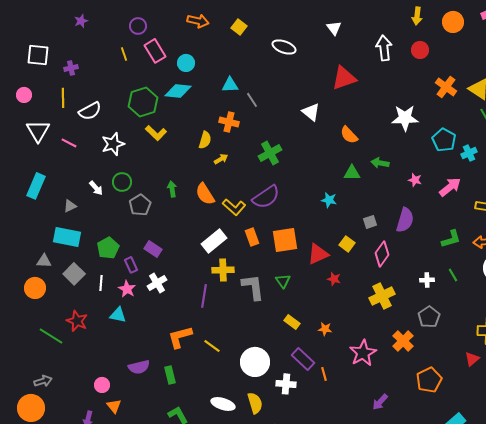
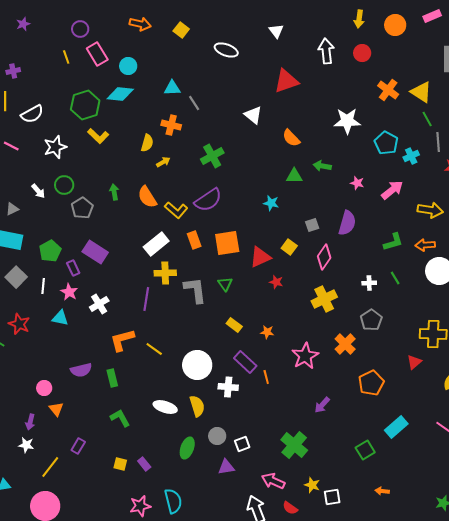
purple rectangle: (153, 249) -> (95, 252), size x1.4
white cross: (157, 283) -> (99, 304), moved

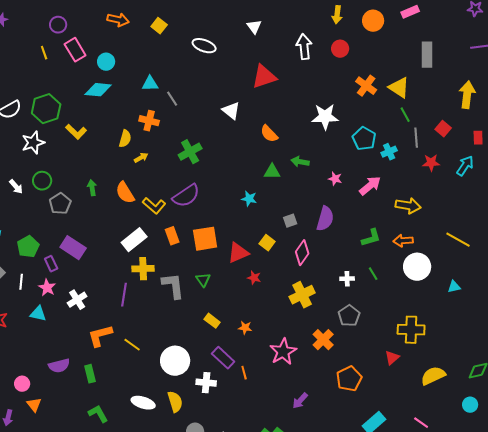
green hexagon: (85, 105) -> (46, 109), moved

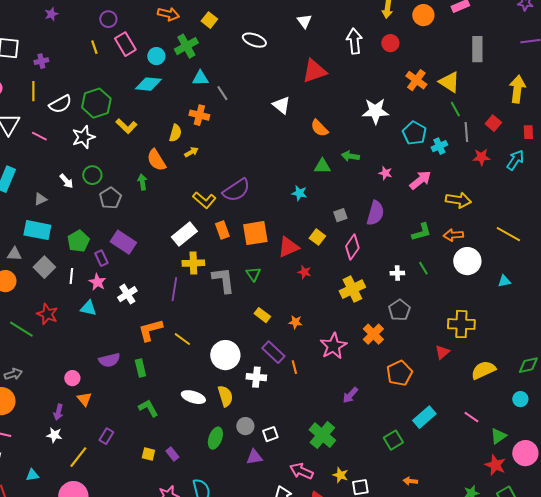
green cross: (190, 152) -> (186, 46), moved
orange semicircle: (125, 193) -> (156, 160), moved

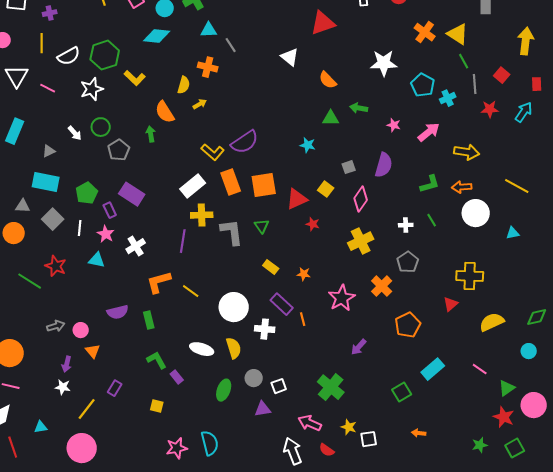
orange rectangle: (222, 230) -> (231, 182), size x1.4
gray arrow: (13, 374) -> (56, 326), moved
purple rectangle: (172, 454) -> (177, 377), moved

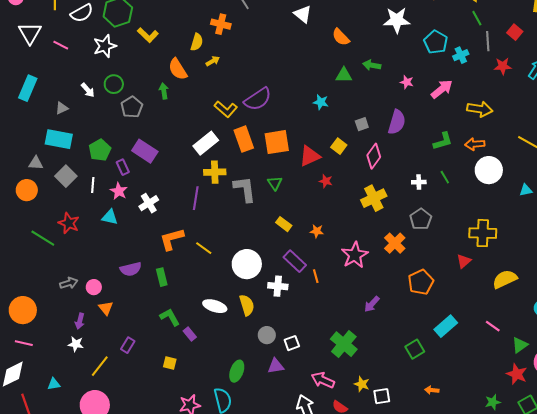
green ellipse: (224, 390) -> (237, 371), moved

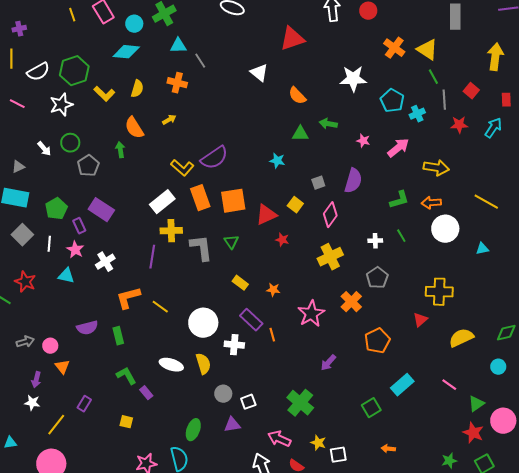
yellow semicircle: (197, 42) -> (137, 89), moved

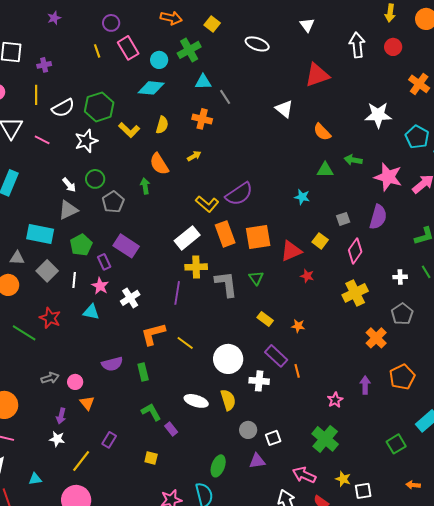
pink star: (363, 141) -> (388, 177), size x2.0
gray triangle: (18, 167) -> (68, 210), moved, size x1.5
pink star: (311, 314) -> (335, 400), moved, size x0.6
purple arrow: (328, 363) -> (365, 385), moved, turned 138

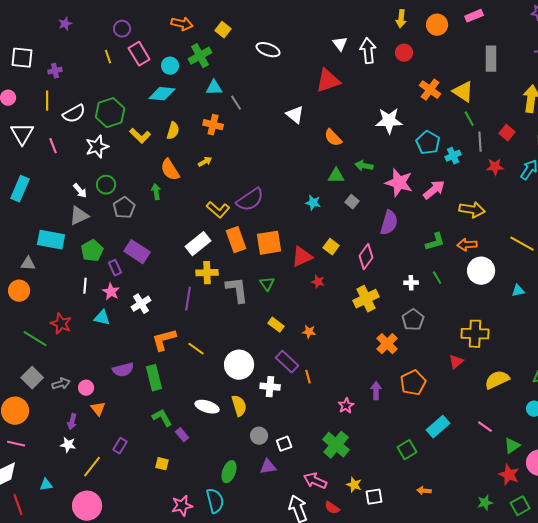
white triangle: (307, 25) -> (340, 44), moved
pink line: (42, 140) -> (53, 146), turned 42
gray square: (343, 219) -> (352, 202), moved, turned -32
gray square: (47, 271) -> (32, 378), moved
green rectangle: (143, 372) -> (154, 378), size x1.4

